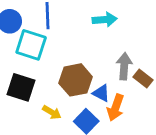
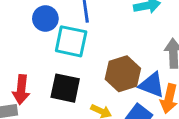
blue triangle: (101, 93) -> (152, 85), size x1.4

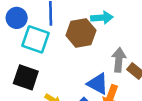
brown hexagon: (123, 74) -> (81, 33), moved

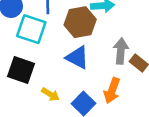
blue triangle: (98, 84) -> (77, 57), moved

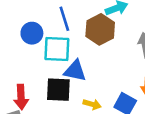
blue triangle: (77, 57) -> (75, 71), moved

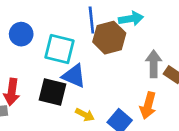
blue line: (64, 19) -> (91, 20), moved
blue circle: (32, 33) -> (21, 34), moved

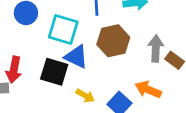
brown hexagon: (109, 38) -> (113, 41), moved
orange arrow: (148, 105) -> (148, 90), turned 95

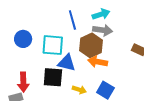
gray arrow: (156, 49) -> (103, 30), moved, turned 108
orange arrow: (148, 90) -> (98, 62), moved

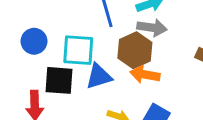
blue triangle: (67, 63) -> (99, 76), turned -30
black square: (53, 77) -> (59, 80), moved

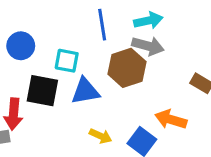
cyan square: (78, 50) -> (67, 61), size x0.7
orange arrow: (145, 75) -> (171, 119), moved

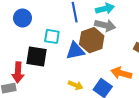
blue circle: (21, 46) -> (22, 18), moved
blue triangle: (85, 91) -> (75, 51), moved

